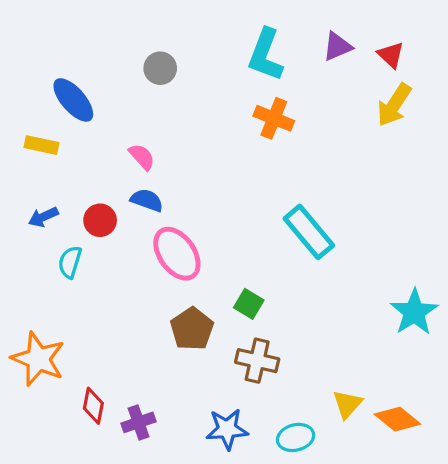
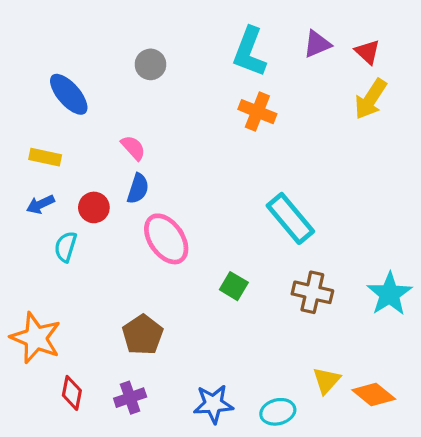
yellow rectangle: (42, 145) -> (45, 157), moved
blue semicircle: (147, 200) -> (138, 189), turned 88
brown pentagon: (192, 329) -> (143, 335), moved
brown cross: (257, 361) -> (312, 292), moved
red diamond: (93, 406) -> (72, 393), moved

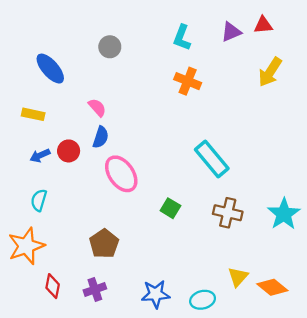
cyan L-shape: (250, 52) -> (182, 38), size x0.7
red triangle: (367, 52) -> (263, 25), moved, turned -48
blue arrow: (40, 204) -> (40, 156), moved
cyan semicircle: (66, 247) -> (39, 200), moved
orange star: (36, 338) -> (26, 246), turned 30

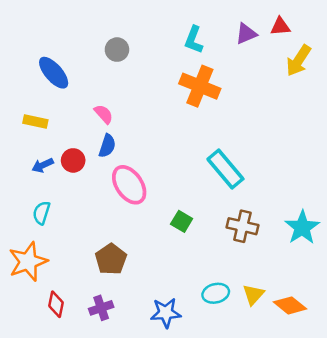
yellow arrow: (270, 72) -> (299, 61), moved
orange cross: (188, 81) -> (200, 86), size x1.4
cyan ellipse: (203, 300) -> (216, 293), moved

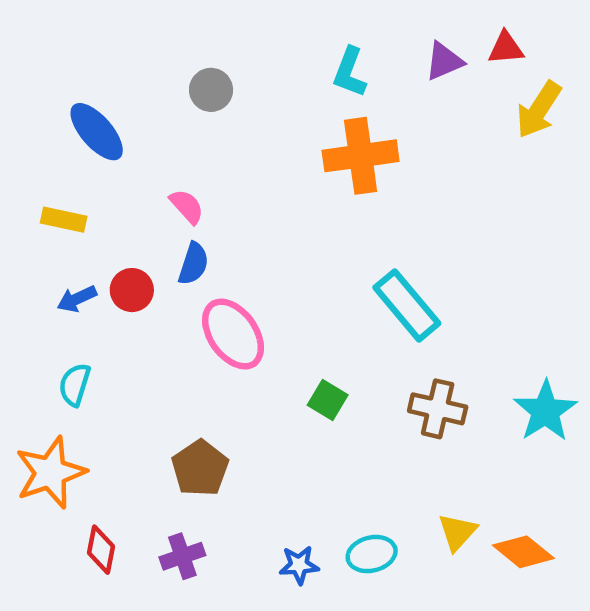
orange cross: (200, 86) -> (361, 156), turned -30
cyan ellipse: (216, 293) -> (372, 554), moved
blue star: (166, 313) -> (299, 565), size x0.7

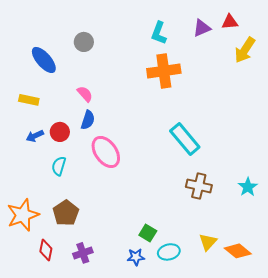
gray circle: (211, 90) -> (84, 42), moved
cyan semicircle: (75, 385) -> (59, 166), moved
green square: (328, 400) -> (148, 233), moved
cyan star: (545, 411) -> (248, 187), size x0.7
brown pentagon: (200, 468) -> (66, 213), moved

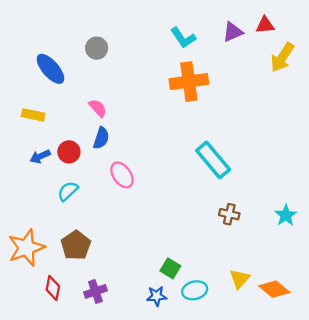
cyan L-shape: (159, 33) -> (183, 38), turned -55
pink ellipse: (106, 152) -> (122, 175), size x0.7
cyan semicircle: (59, 166) -> (68, 191), turned 30
brown cross: (199, 186) -> (229, 214), size x0.7

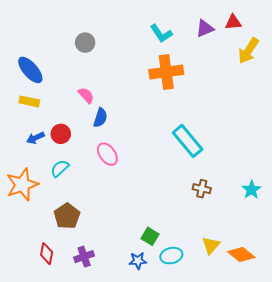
blue ellipse: (50, 69) -> (30, 70), moved
blue semicircle: (101, 138) -> (100, 118), moved
orange star: (26, 248) -> (22, 185), moved

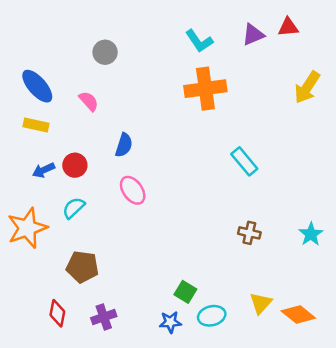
yellow arrow: (248, 51) -> (307, 87), moved
pink semicircle: (86, 95) -> (89, 101), moved
cyan rectangle: (188, 141) -> (244, 161), moved, size x0.7
brown pentagon: (67, 216) -> (82, 267), turned -30

